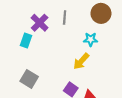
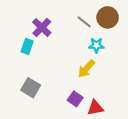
gray line: (65, 18) -> (84, 22), moved, turned -56

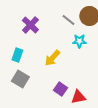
cyan rectangle: (27, 46) -> (17, 55), moved
yellow arrow: (86, 69) -> (52, 58), moved

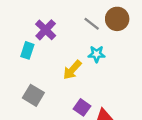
cyan star: (79, 41) -> (97, 54), moved
cyan rectangle: (17, 55) -> (27, 50), moved

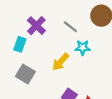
gray line: (92, 24) -> (70, 27), moved
gray square: (33, 95) -> (25, 74), moved

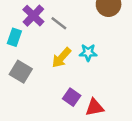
gray line: (70, 27) -> (59, 23), moved
cyan star: (83, 48) -> (88, 53), moved

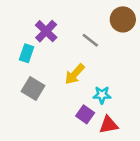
gray line: (59, 23) -> (90, 40), moved
cyan star: (88, 53) -> (102, 95), moved

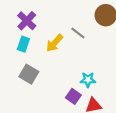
purple cross: (46, 31) -> (27, 21), moved
yellow arrow: (75, 74) -> (55, 43), moved

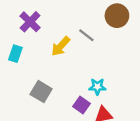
cyan rectangle: (23, 44) -> (15, 54), moved
gray square: (29, 74) -> (41, 92), moved

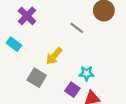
yellow arrow: (61, 46) -> (54, 56), moved
cyan rectangle: (15, 54) -> (14, 44), turned -72

